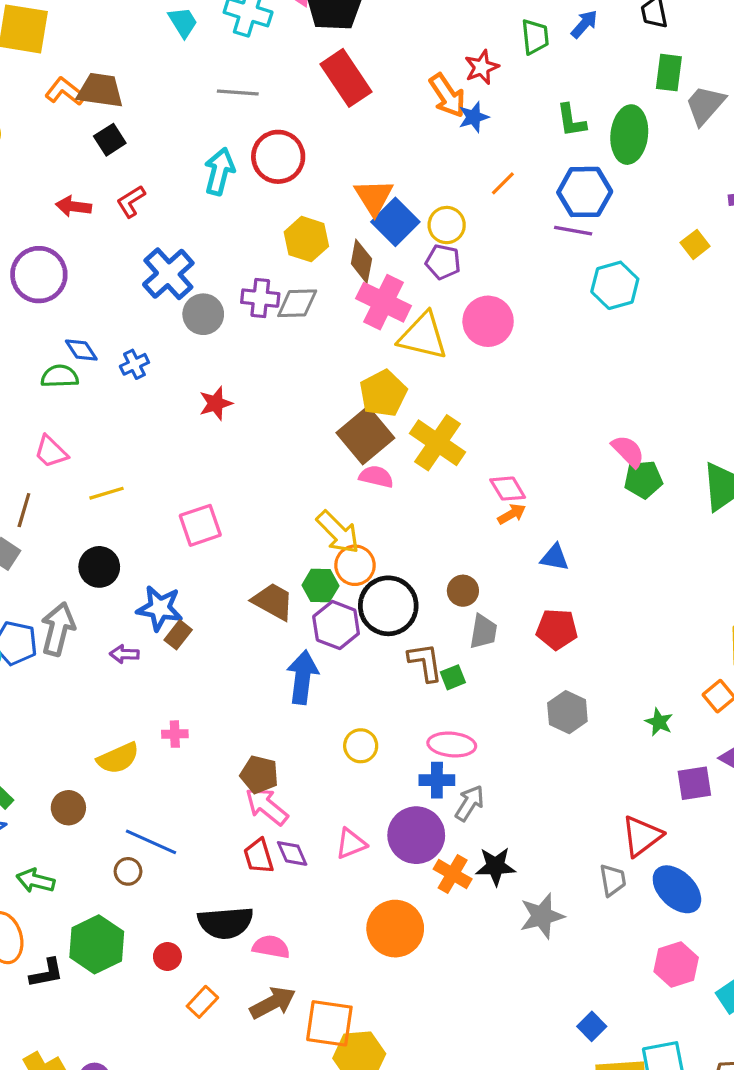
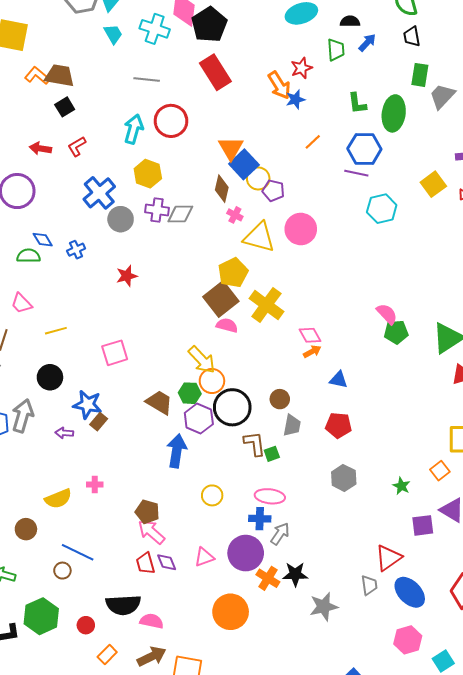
yellow circle: (447, 225) -> (258, 178), moved
yellow hexagon: (306, 239) -> (148, 174), moved
yellow square: (695, 244) -> (433, 184), size x1.4
pink cross: (384, 302) -> (235, 215), size x0.5

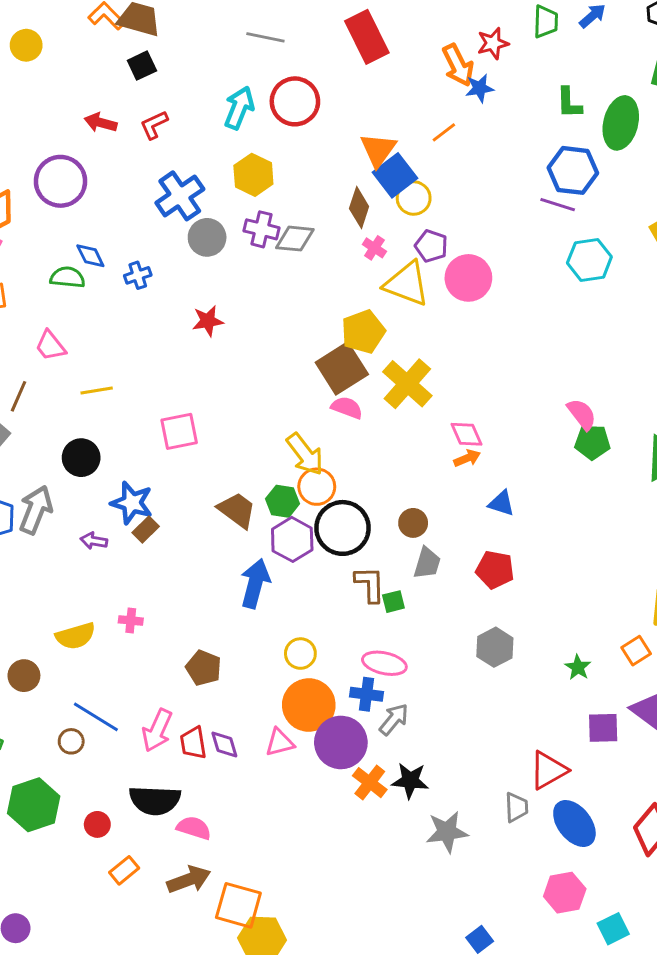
orange line: (313, 142) -> (444, 132), moved
purple pentagon: (273, 191) -> (431, 246), moved
pink arrow: (151, 532) -> (157, 730), moved, turned -112
orange circle: (231, 612) -> (309, 705), moved

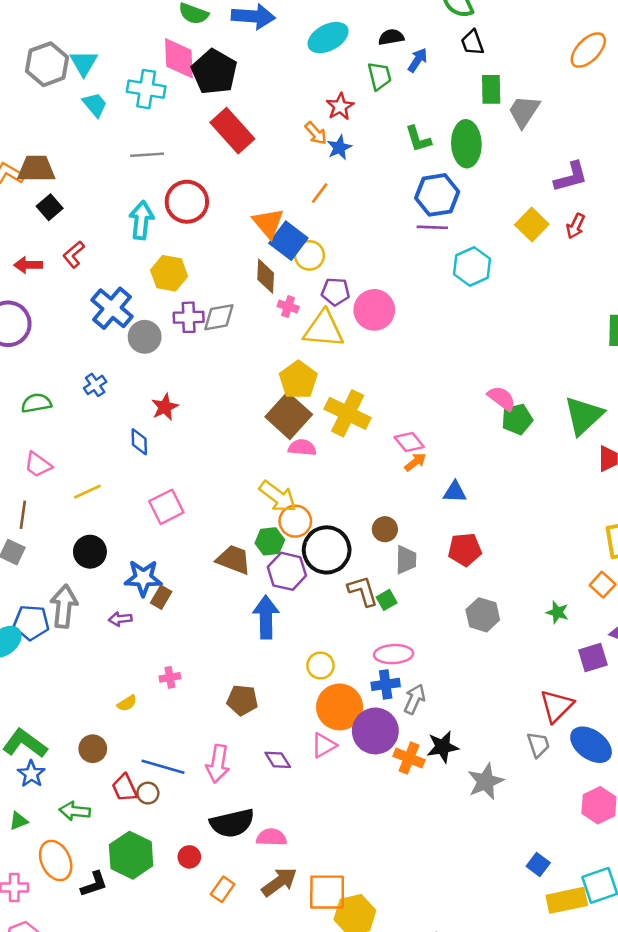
orange arrow: (458, 65) -> (316, 133), size x0.7
blue diamond: (90, 256) -> (139, 442), moved, turned 40
yellow semicircle: (76, 636) -> (127, 703), size x0.6
red trapezoid: (193, 743) -> (125, 788), moved

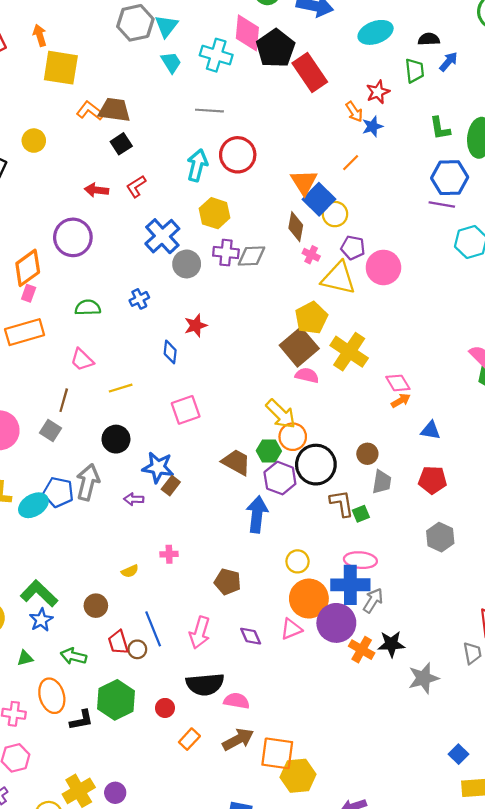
red rectangle: (232, 131) -> (310, 72), moved
blue cross: (386, 684) -> (350, 585), size x1.6
blue line: (163, 767) -> (153, 629), turned 44

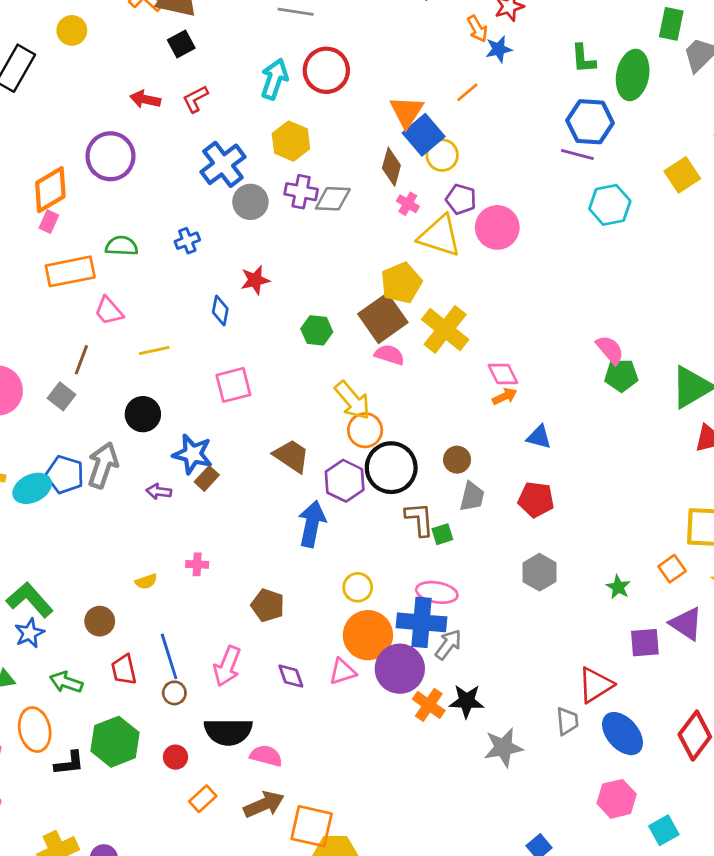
orange rectangle: (25, 332) -> (70, 271), moved
green hexagon: (269, 451) -> (317, 330), moved
brown circle: (137, 649) -> (174, 693), moved

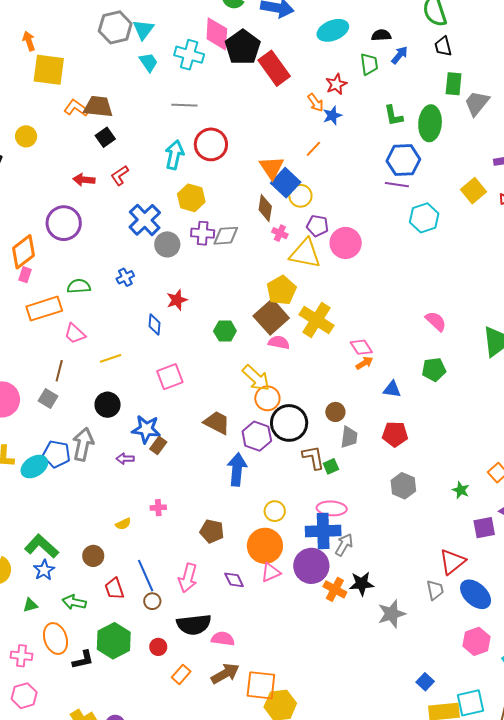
green pentagon: (621, 375) -> (434, 370), moved
orange circle: (368, 635) -> (265, 546), moved

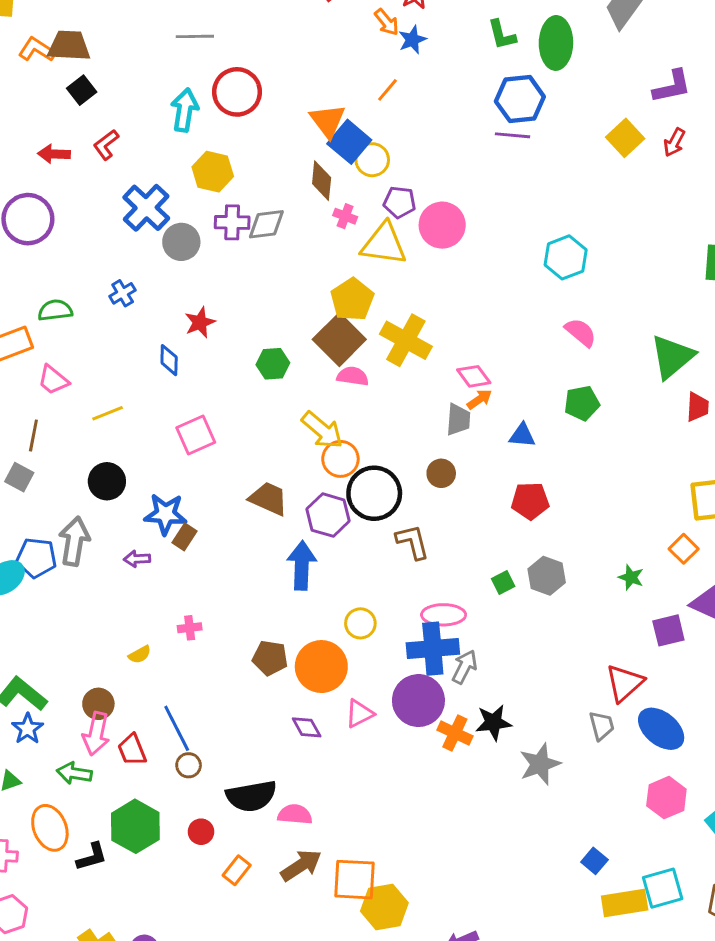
cyan hexagon: (424, 218) -> (566, 257), moved
gray trapezoid: (349, 437) -> (458, 420), moved
green square: (331, 466) -> (503, 582), moved
orange circle: (265, 546) -> (321, 667), moved
pink arrow: (188, 578) -> (96, 734), moved

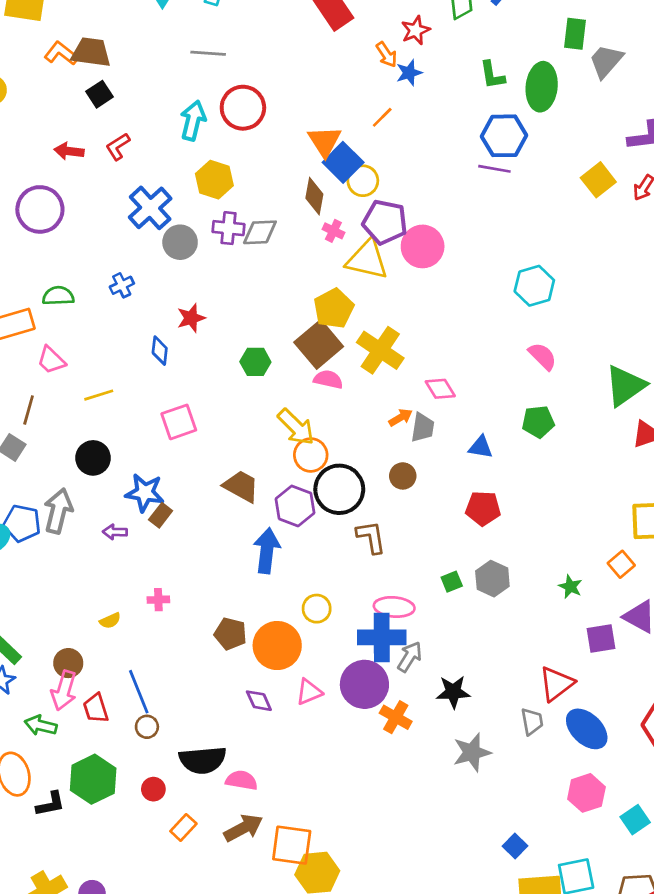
purple pentagon: (400, 202) -> (385, 222), size x1.5
orange arrow: (479, 399) -> (400, 418), moved
black star: (493, 722) -> (453, 692), moved

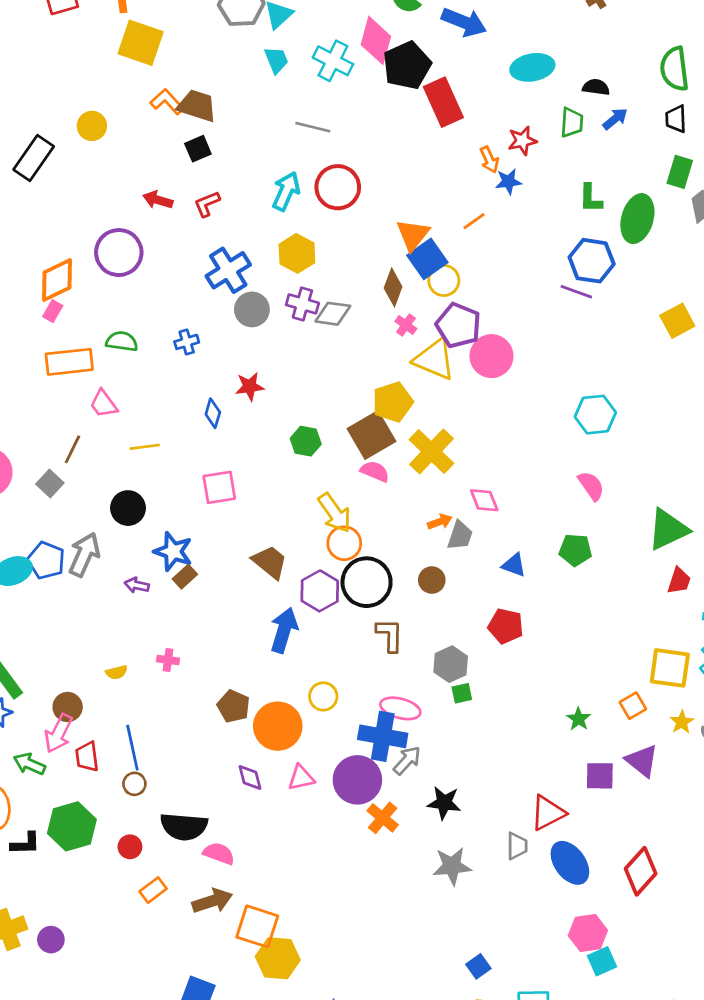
gray hexagon: (492, 579) -> (451, 664), moved
pink hexagon: (586, 793) -> (588, 933), moved

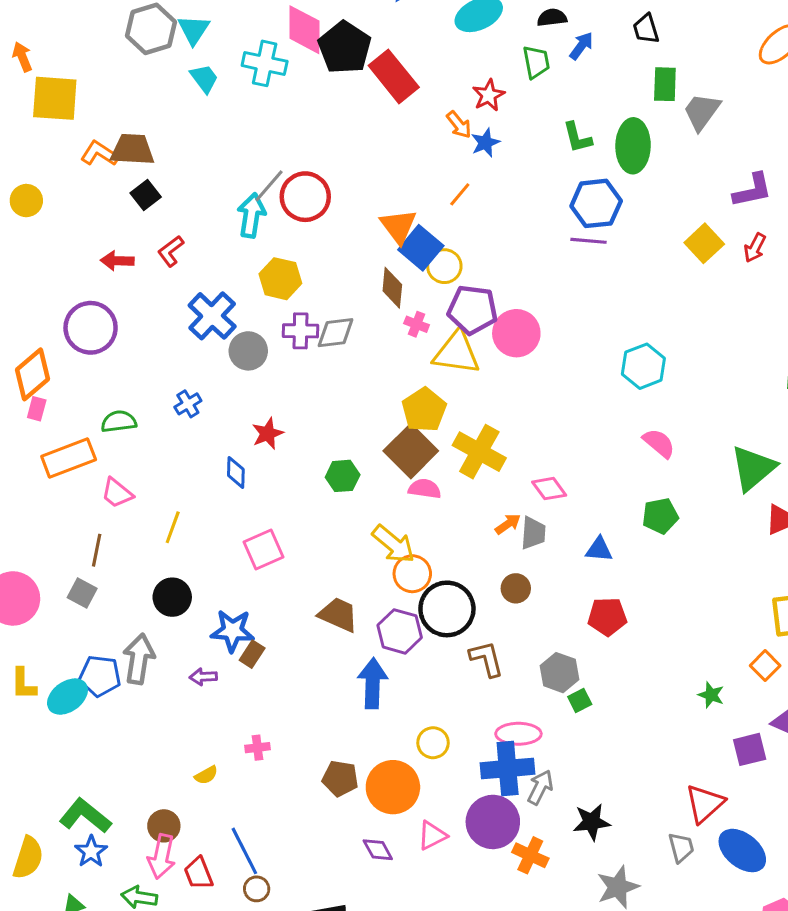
gray line: (313, 127) -> (269, 186), moved, turned -48
yellow line: (145, 447) -> (173, 527), turned -48

